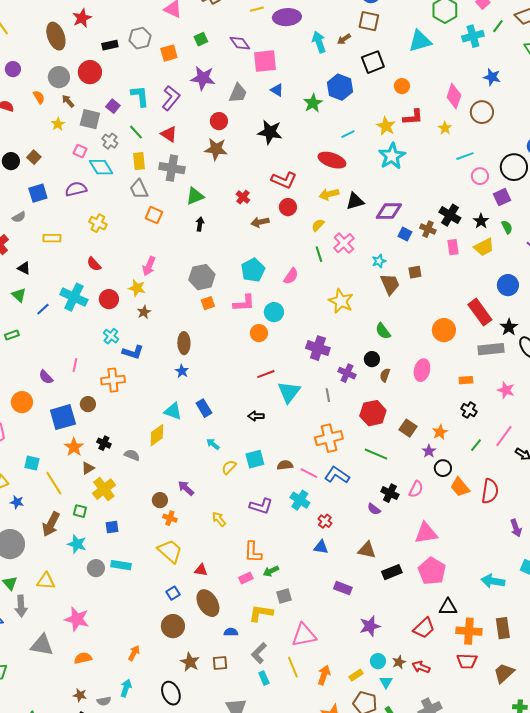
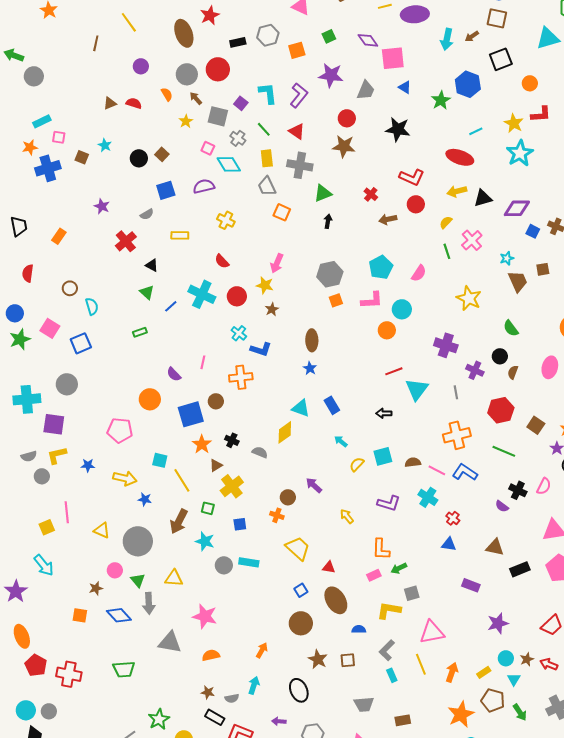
cyan arrow: (319, 42) -> (447, 39), turned -150
orange cross: (170, 518) -> (277, 515), moved

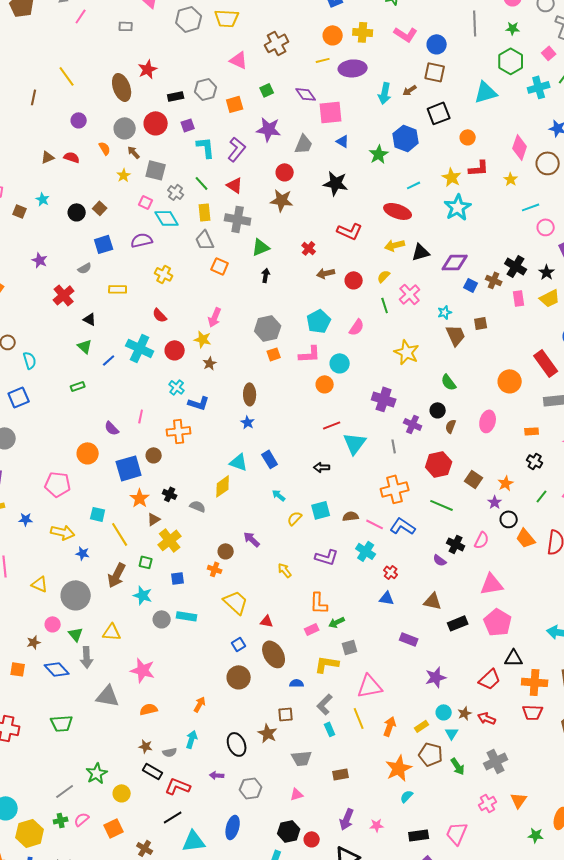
purple square: (241, 103) -> (188, 125), moved, turned 32
red circle: (416, 204) -> (354, 280), moved
brown star: (318, 659) -> (268, 733), moved

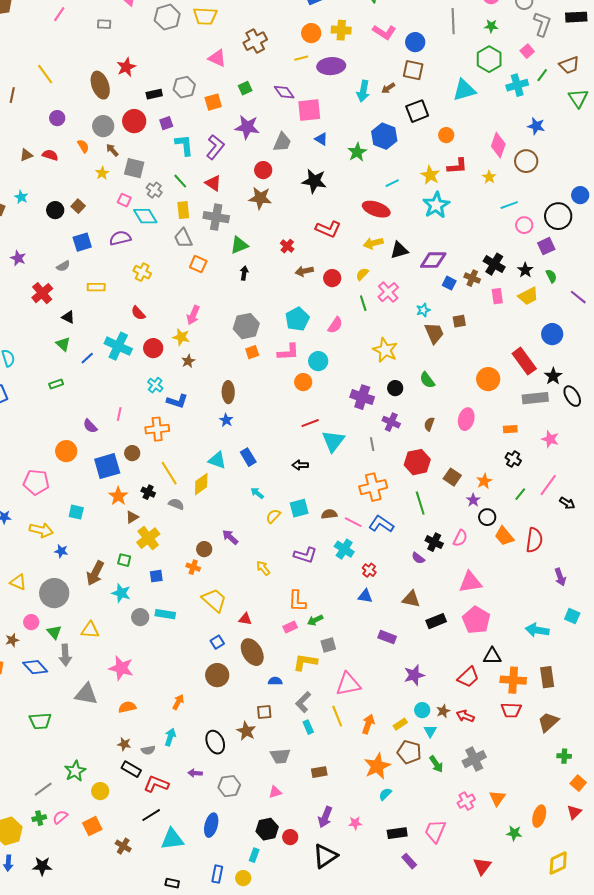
black circle: (438, 410) -> (395, 388), moved
green line: (442, 505) -> (420, 503), turned 50
yellow line: (120, 534) -> (169, 473), moved

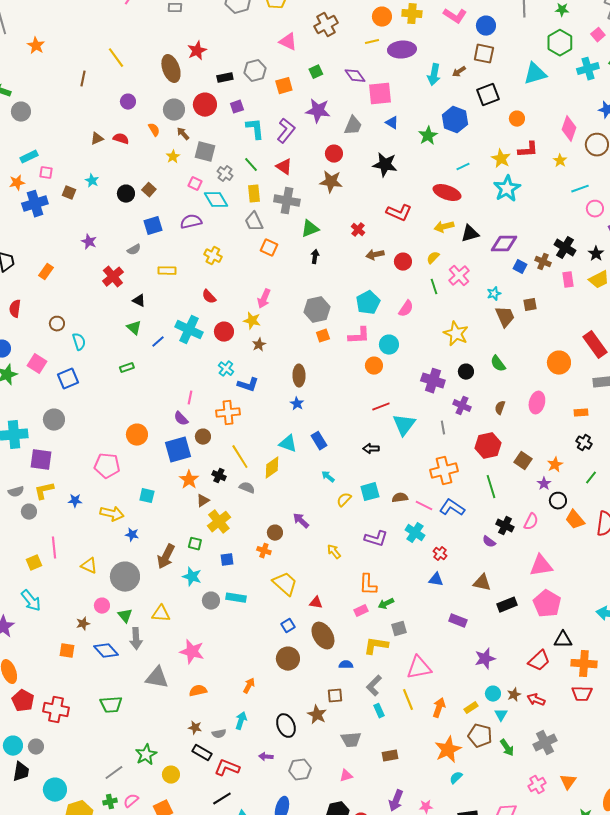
purple semicircle: (90, 426) -> (181, 419), moved

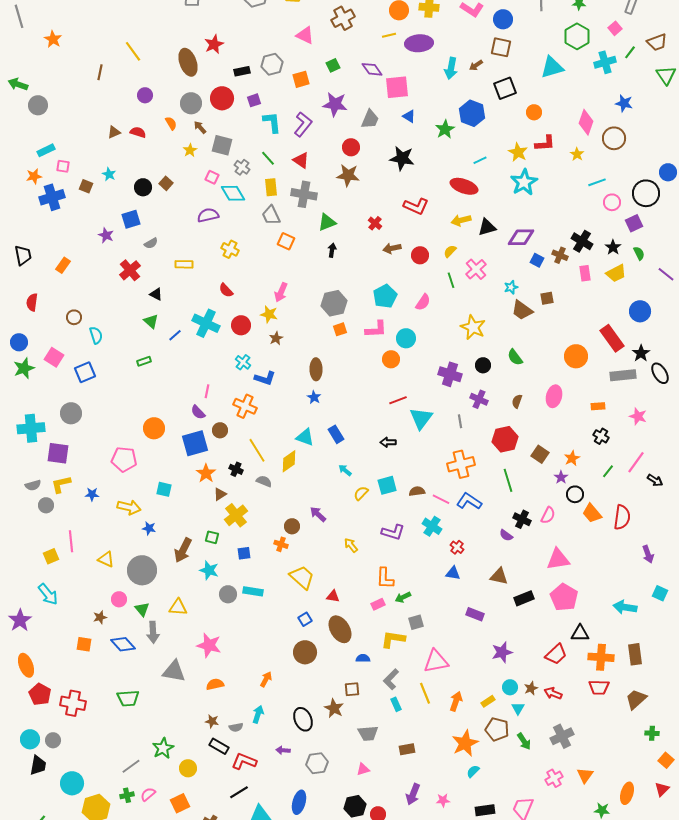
blue square: (153, 226) -> (131, 219), moved
brown trapezoid: (505, 317) -> (522, 310), turned 150
orange cross: (228, 413) -> (245, 406), turned 30

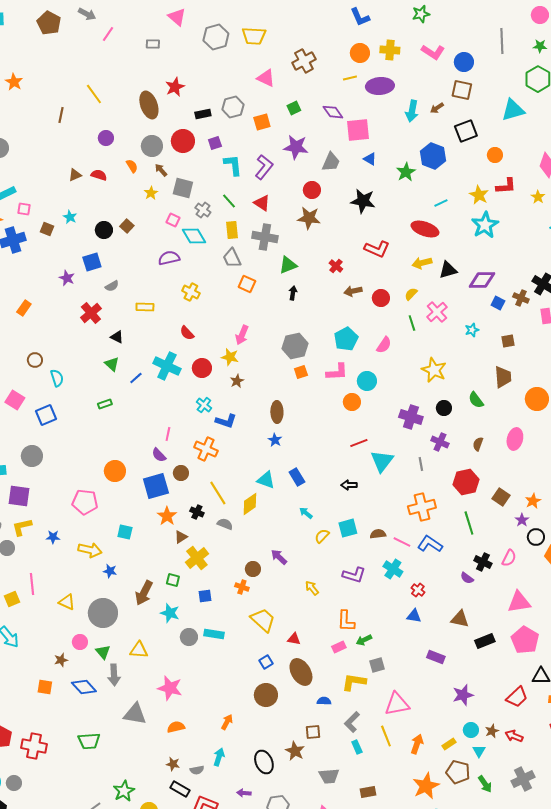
brown trapezoid: (522, 310) -> (503, 377), moved, turned -130

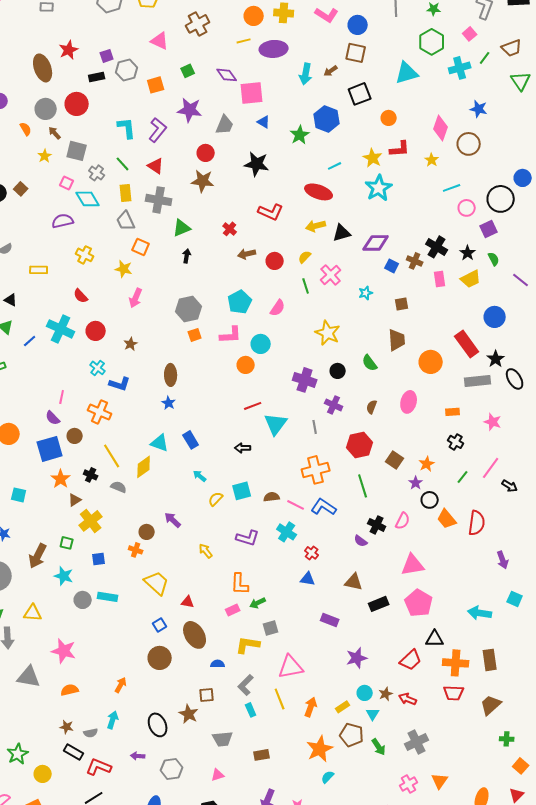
purple square: (215, 143) -> (107, 56), moved
yellow star: (230, 357) -> (124, 269), moved

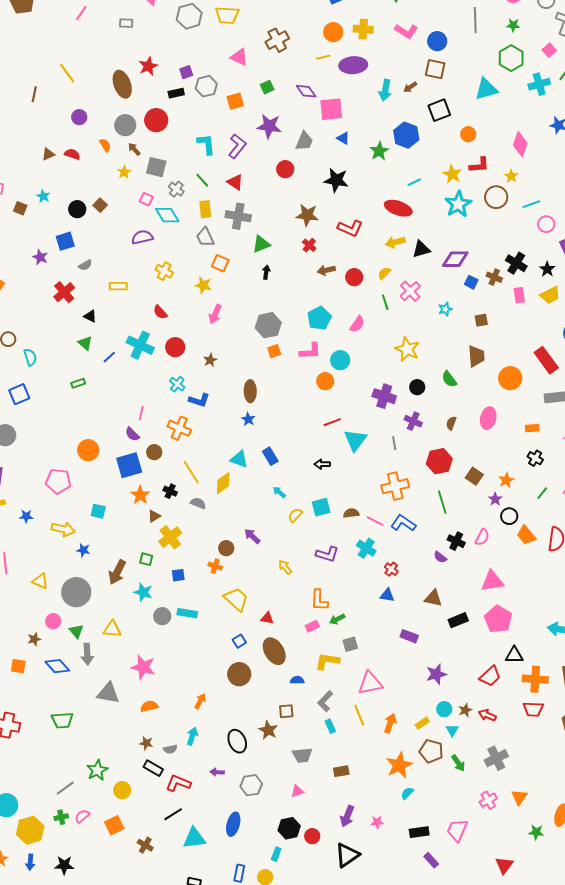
brown circle: (469, 144) -> (496, 197), moved
brown star: (203, 181) -> (307, 215), moved

